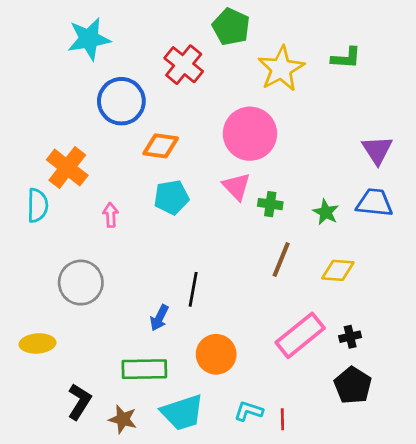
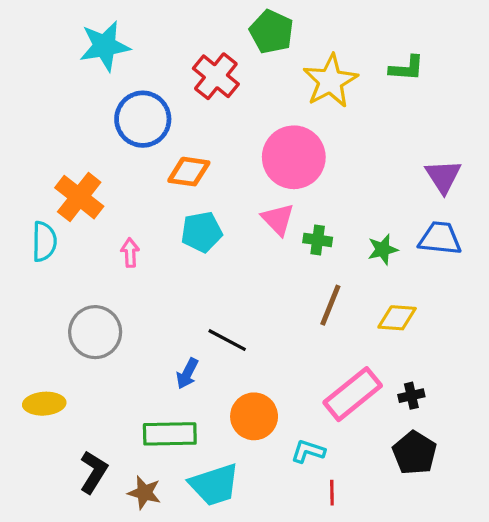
green star: (326, 212) -> (383, 249), turned 30
black line: (193, 289) -> (227, 340), turned -72
cyan L-shape: (249, 411) -> (308, 451), moved

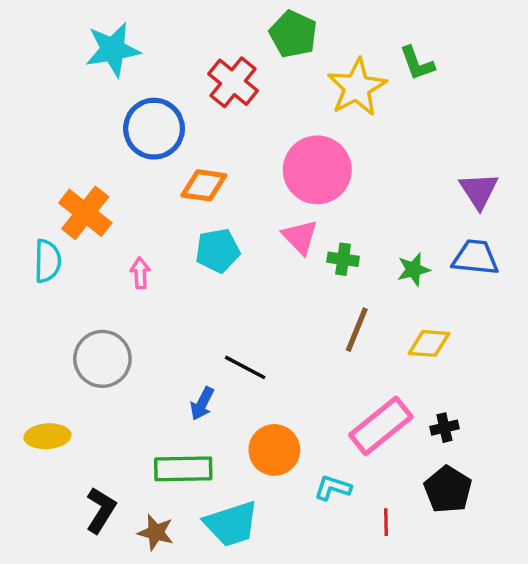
green L-shape: (407, 68) -> (417, 63), moved, turned 66
red line: (332, 493) -> (386, 522), moved

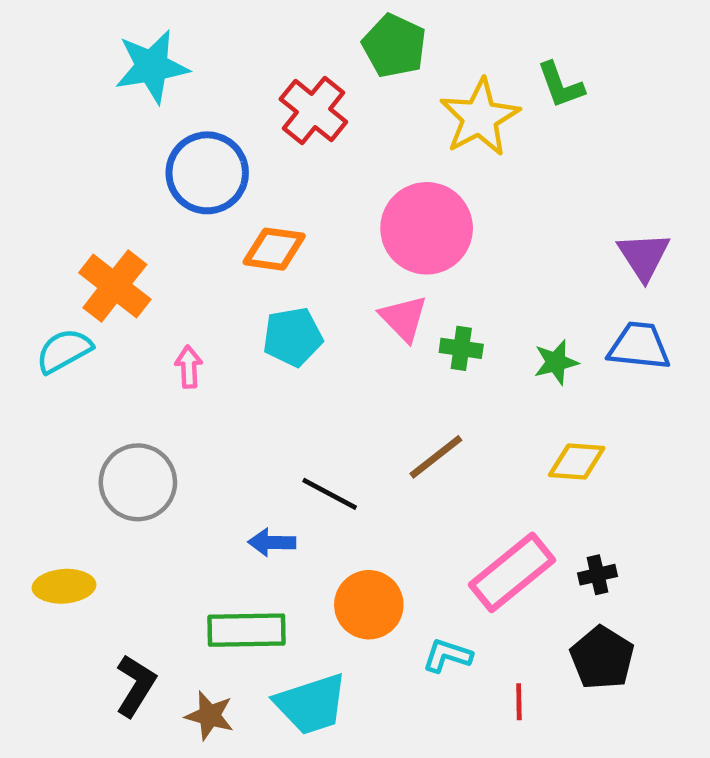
cyan semicircle: (47, 261) -> (64, 351), turned -120
brown line: (357, 330) -> (436, 457), moved, turned 30
blue arrow: (202, 404) -> (272, 542), turned 64

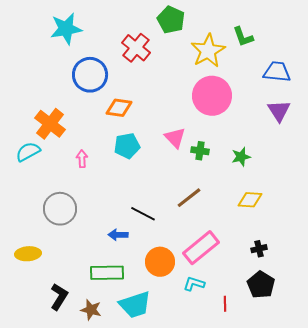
pink circle: (427, 228) -> (212, 96), moved
blue trapezoid: (639, 346) -> (277, 72), moved
pink rectangle: (512, 572) -> (201, 248), moved

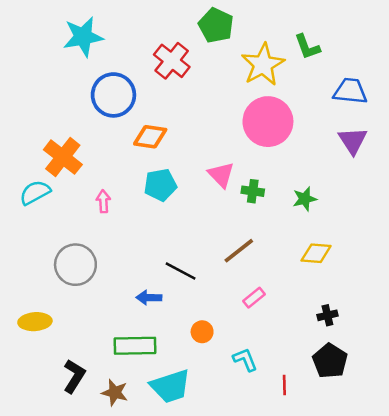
pink rectangle: (201, 248) -> (254, 298), moved, size x0.5
orange circle: (160, 262) -> (202, 332), size x0.6
cyan L-shape: (194, 284) -> (245, 360), turned 50

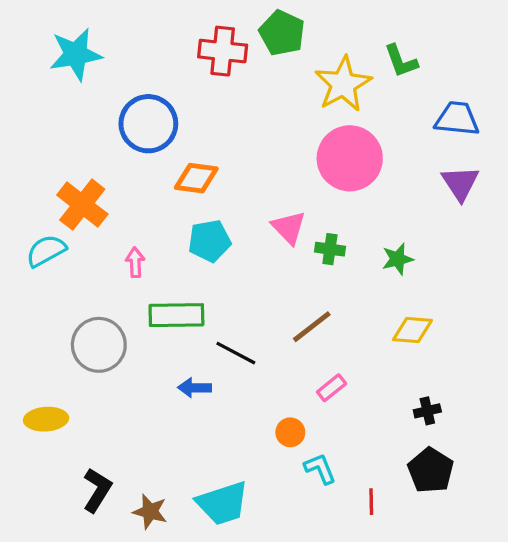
cyan star: (83, 37) -> (76, 54), moved
red cross: (172, 61) -> (223, 51), moved, turned -33
orange circle: (202, 332) -> (290, 432), moved
green rectangle: (135, 346) -> (176, 315), moved

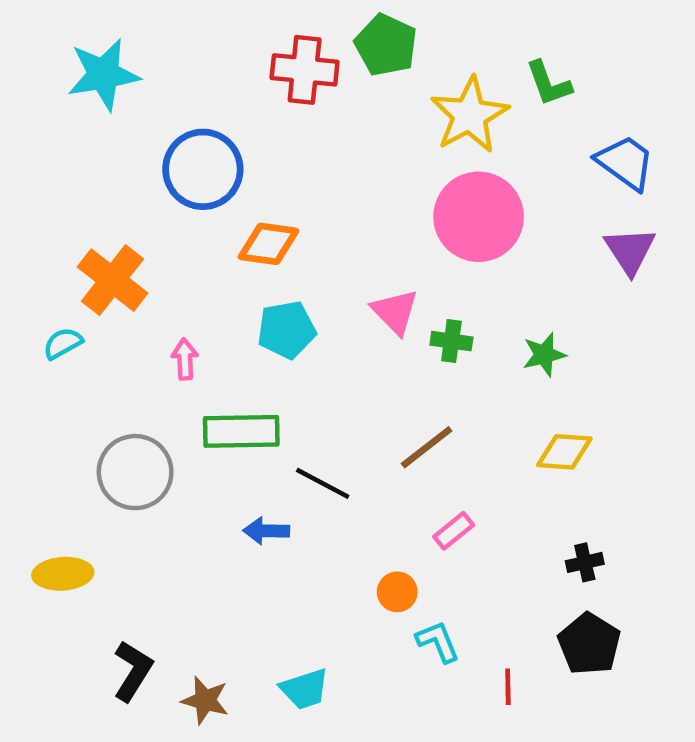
blue trapezoid: (457, 119) -> (625, 163), turned 30
cyan semicircle: (46, 251) -> (63, 343), size x0.7
cyan trapezoid: (223, 503) -> (305, 689), size x0.7

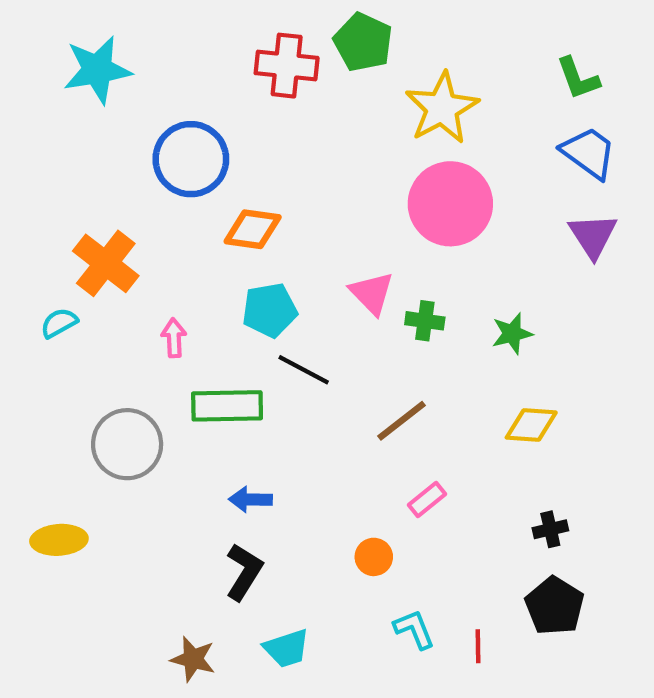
green L-shape: (549, 83) -> (578, 78), moved
black line: (323, 483) -> (304, 370), moved
cyan L-shape: (438, 642) -> (414, 629), moved
black L-shape: (133, 671) -> (244, 572), moved

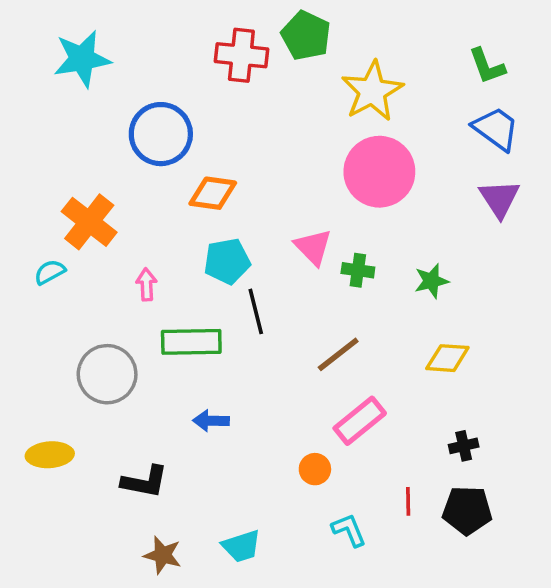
black line: (304, 370) -> (256, 311), turned 48
pink rectangle: (427, 499) -> (360, 421), size x1.6
black L-shape: (244, 572) -> (145, 482), moved, turned 69
black pentagon: (555, 606) -> (467, 510), turned -30
red line: (478, 646) -> (408, 501), moved

